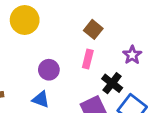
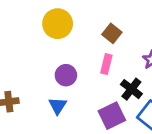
yellow circle: (25, 20) -> (58, 24), moved
blue triangle: (41, 99) -> (58, 106), turned 42

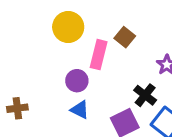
pink rectangle: (106, 64) -> (99, 55), moved, size x1.4
blue triangle: (58, 106) -> (80, 110), moved, turned -36

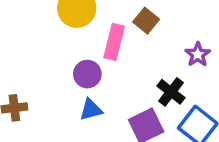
blue triangle: (80, 110) -> (91, 110), turned -42

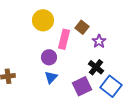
purple star: (198, 54) -> (99, 41), moved
blue triangle: (91, 110) -> (51, 77), turned -32

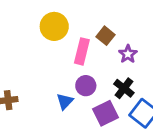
purple circle: (49, 57) -> (86, 86), moved

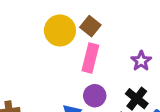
brown square: (106, 36) -> (90, 26), moved

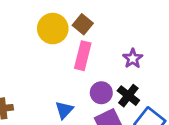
purple circle: (95, 96) -> (101, 93), moved

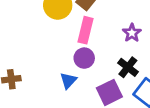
purple circle: (101, 93) -> (84, 58), moved

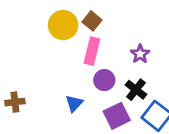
purple circle: (84, 58) -> (104, 80), moved

